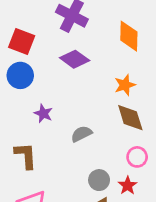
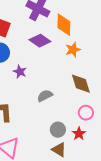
orange diamond: (129, 36) -> (64, 25), moved
orange star: (125, 85) -> (73, 50), moved
purple star: (43, 113) -> (20, 72), moved

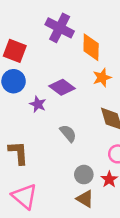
purple diamond: (40, 41) -> (62, 87), moved
gray semicircle: (45, 96) -> (68, 133), turned 77

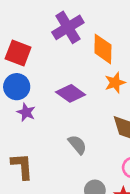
purple cross: (60, 28) -> (68, 27), turned 32
purple star: (38, 104) -> (26, 112), moved

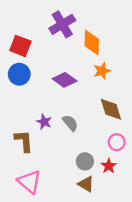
purple star: (26, 112) -> (44, 122), moved

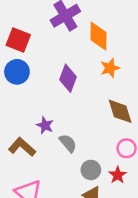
purple diamond: (65, 80) -> (68, 78), turned 75
gray semicircle: (70, 123) -> (68, 143), moved
brown L-shape: (24, 141) -> (22, 147), turned -45

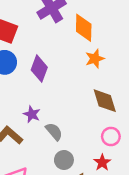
purple diamond: (68, 78) -> (39, 69), moved
gray circle: (91, 170) -> (64, 160), moved

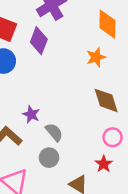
orange diamond: (84, 28) -> (107, 24), moved
purple diamond: (39, 69) -> (39, 41), moved
gray circle: (64, 160) -> (49, 158), moved

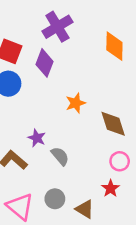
orange star: (96, 57) -> (76, 103), moved
gray circle: (49, 158) -> (55, 199), moved

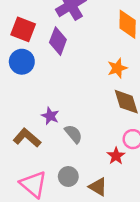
orange star: (76, 103) -> (117, 68), moved
red star: (111, 188) -> (116, 156), moved

